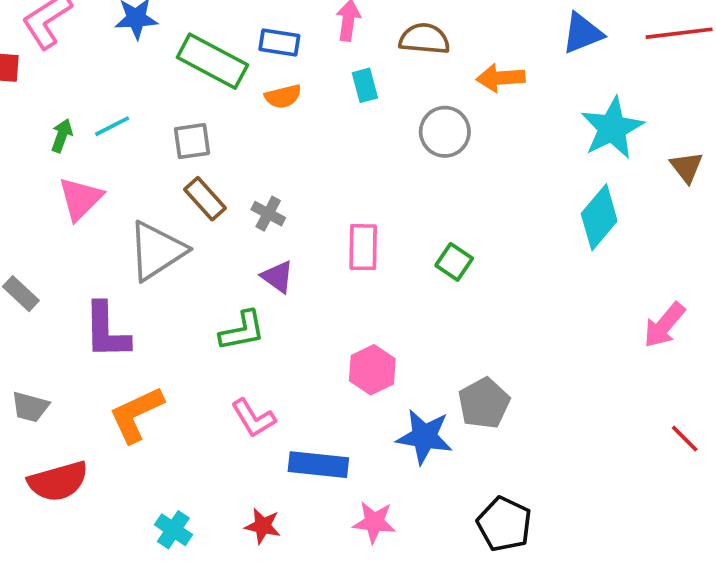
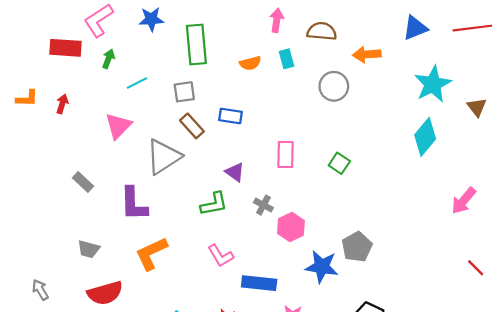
blue rectangle: (279, 43) -> (230, 116), moved
green rectangle: (212, 61) -> (196, 45), turned 57
orange semicircle: (283, 96) -> (250, 63), moved
green arrow: (62, 135) -> (108, 59), moved
gray cross: (268, 214) -> (263, 205), moved

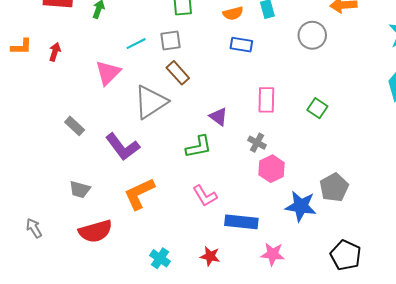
cyan line: (137, 83) -> (136, 44), moved
blue rectangle: (230, 116) -> (241, 45), moved
purple L-shape: (134, 204) -> (123, 147), turned -36
gray cross: (263, 205) -> (257, 143), moved

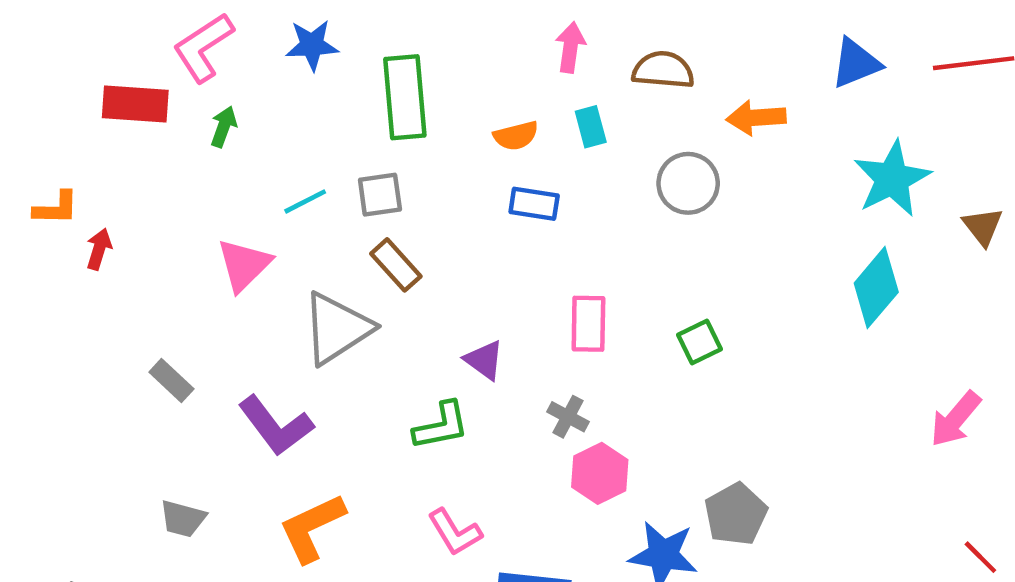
red arrow: (55, 52) -> (99, 249), moved
green square: (317, 108) -> (699, 342), turned 30

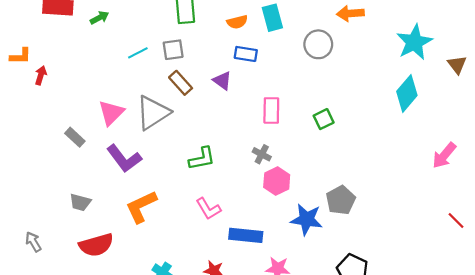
green arrow: (224, 127) -> (99, 18), turned 42
cyan rectangle: (591, 127) -> (272, 18), size x1.4
pink triangle: (244, 265) -> (111, 113), moved
purple triangle: (484, 360) -> (222, 81), moved

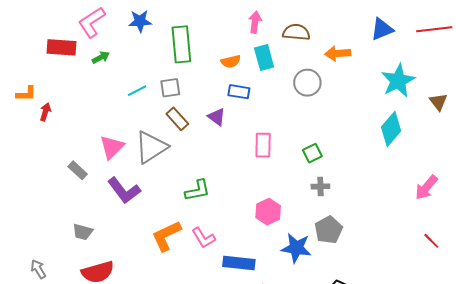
gray cross: (262, 154) -> (320, 186), moved, turned -30
orange L-shape: (141, 207) -> (166, 236), moved
red line: (456, 220) -> (431, 241), moved

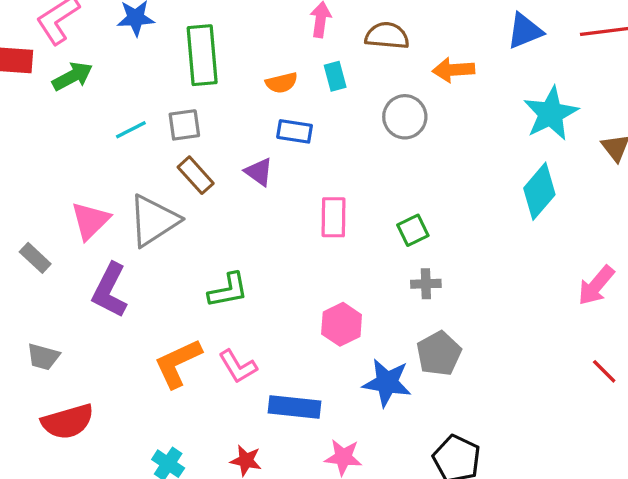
green arrow: (101, 57) -> (72, 76), size x1.4
cyan rectangle: (264, 57) -> (335, 76), size x0.7
purple L-shape: (124, 190) -> (110, 290), turned 64

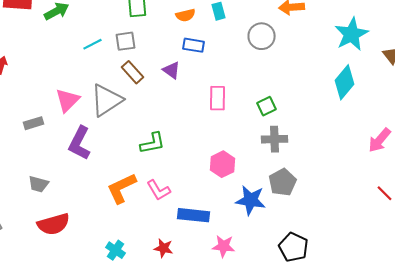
gray rectangle: (35, 258) -> (34, 123), turned -60
gray cross: (426, 284) -> (274, 139), size x1.4

